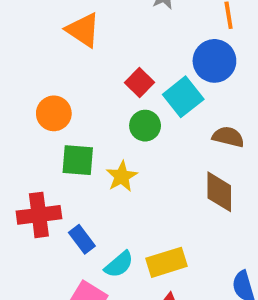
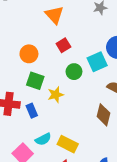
red square: (140, 82) -> (63, 45), moved
blue rectangle: (82, 239) -> (32, 111), moved
yellow rectangle: (167, 262) -> (68, 144), turned 30

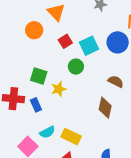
orange circle: (29, 54) -> (34, 30), moved
cyan square: (97, 62) -> (89, 46), moved

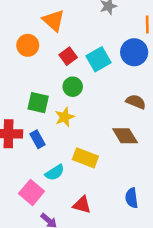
green circle: (76, 67) -> (73, 87), moved
brown diamond: (105, 108) -> (125, 136), turned -40
yellow rectangle: (71, 137) -> (85, 158), moved

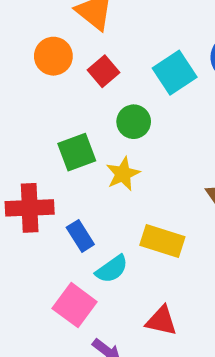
red square: (68, 56) -> (104, 71), moved
green square: (38, 103) -> (77, 152), turned -30
blue rectangle: (38, 139) -> (80, 236), moved

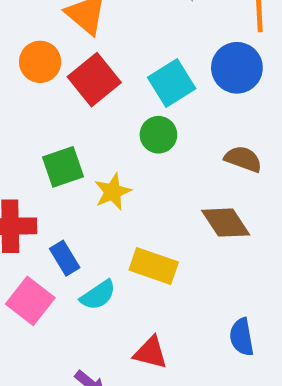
red square: (104, 71) -> (94, 80), size x1.5
green circle: (134, 122) -> (158, 135), moved
pink square: (75, 305) -> (30, 301), moved

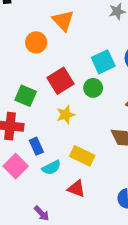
red square: (94, 80) -> (61, 81), moved
green square: (63, 167) -> (26, 96), moved, turned 35
red triangle: (151, 353) -> (76, 189), moved

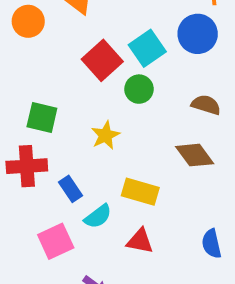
orange circle: (36, 42) -> (28, 21), moved
red square: (61, 81) -> (102, 60), moved
pink square: (16, 166) -> (56, 241), moved, turned 30

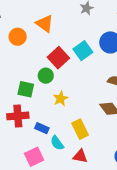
green circle: (139, 89) -> (46, 76), moved
blue rectangle: (70, 189) -> (42, 128), turned -32
yellow rectangle: (140, 192) -> (80, 129), turned 48
cyan semicircle: (98, 216) -> (57, 143), turned 91

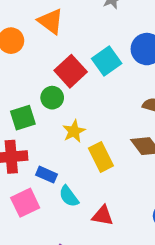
green square: (26, 89) -> (23, 118), turned -30
yellow rectangle: (80, 129) -> (101, 157), moved
pink square: (34, 157) -> (25, 203), moved

